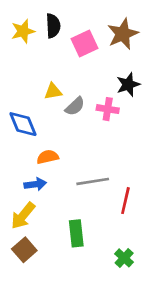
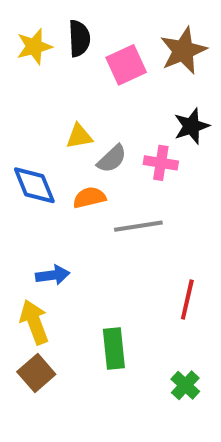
orange semicircle: (48, 157) -> (89, 198), moved
gray line: (93, 181) -> (138, 226), moved
yellow arrow: (23, 216) -> (34, 322), turned 120

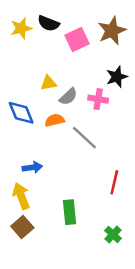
black semicircle: (79, 38) -> (48, 23), turned 115
gray line: (138, 226) -> (84, 138), turned 52

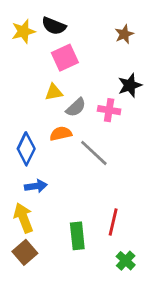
brown star: (112, 31) -> (124, 34), size x0.6
pink square: (77, 39) -> (65, 58), moved
blue diamond: (21, 113) -> (26, 149), moved, turned 48
red line: (114, 182) -> (113, 222), moved

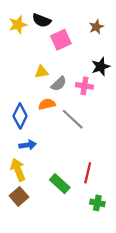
pink square: (65, 58) -> (61, 40), moved
green rectangle: (77, 236) -> (60, 184), turned -42
green cross: (126, 261) -> (97, 203), turned -32

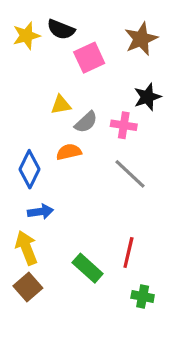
brown star: (96, 27) -> (141, 39), size x1.5
gray line: (73, 119) -> (130, 174), moved

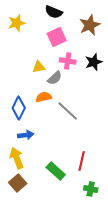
black semicircle: (61, 29) -> (54, 12), moved
pink cross: (124, 125) -> (68, 61), moved
gray line: (130, 174) -> (68, 111), moved

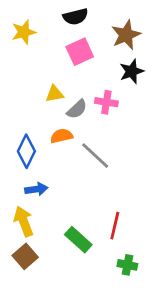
black semicircle: (54, 12) -> (76, 17), turned -36
pink cross: (68, 61) -> (106, 102), moved
black star: (94, 62) -> (132, 71), moved

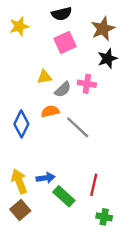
blue arrow: (36, 189) -> (46, 178), moved

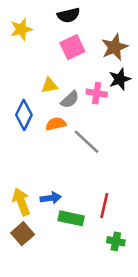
brown star: (103, 29) -> (115, 47), moved
black star: (108, 59) -> (120, 79), moved
blue diamond: (21, 124) -> (24, 115), moved
green rectangle: (64, 196) -> (71, 218), turned -30

